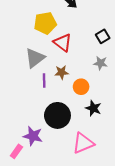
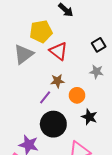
gray triangle: (35, 58) -> (24, 54), moved
purple line: (44, 81) -> (45, 97), moved, turned 40

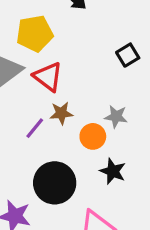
red triangle: (58, 51) -> (48, 77), moved
gray star: (97, 72) -> (116, 116), moved
purple line: (45, 97) -> (35, 128), moved

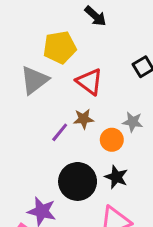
red triangle: (48, 77) -> (89, 82), moved
black star: (113, 171) -> (116, 177), moved

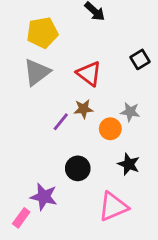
yellow pentagon: (60, 47) -> (42, 33), moved
black star: (116, 177) -> (129, 164), moved
black circle: (78, 181) -> (78, 168), size x0.7

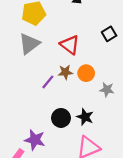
gray star: (130, 112) -> (107, 90), moved
orange circle: (110, 129) -> (86, 73), moved
black star: (129, 164) -> (85, 117), moved

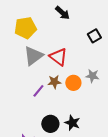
black square: (109, 34) -> (94, 36), moved
gray triangle: (29, 44) -> (33, 56), moved
gray star: (107, 90) -> (92, 76), moved

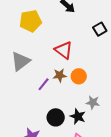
gray triangle: (33, 56) -> (21, 61), moved
gray star: (92, 76) -> (93, 102), moved

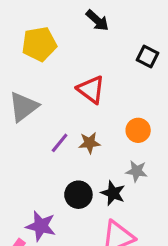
black square: (100, 29) -> (148, 57), turned -32
brown star: (60, 75) -> (89, 143), moved
orange circle: (79, 76) -> (138, 130), moved

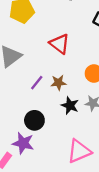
black star: (113, 193) -> (70, 105), moved
black circle: (78, 195) -> (34, 120), moved

